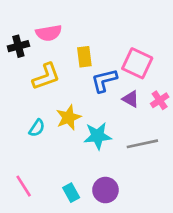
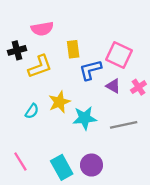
black cross: (18, 46) -> (17, 50), moved
cyan rectangle: (71, 193) -> (62, 167), size x1.5

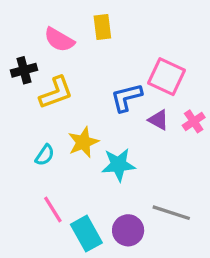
pink semicircle: (42, 29) -> (59, 40), turned 40
yellow rectangle: (73, 49) -> (102, 27), moved
gray line: (124, 125) -> (171, 213), moved, turned 30
pink line: (20, 162) -> (53, 209), moved

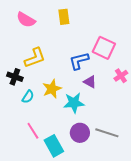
pink semicircle: (59, 40) -> (26, 20), moved
black cross: (24, 70) -> (15, 77), moved, turned 35
purple triangle: (158, 120) -> (90, 82), moved
purple circle: (128, 230) -> (80, 133), moved

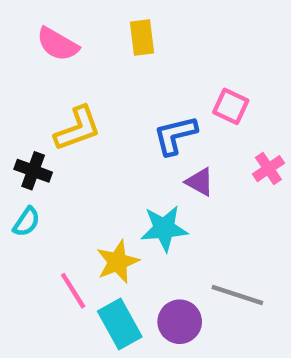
pink square: (104, 48) -> (231, 106), size x0.7
yellow star: (52, 89) -> (118, 262), moved
cyan semicircle: (28, 97) -> (26, 222), moved
purple circle: (80, 133) -> (180, 322), moved

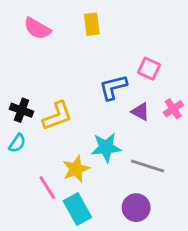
yellow L-shape: (78, 129) -> (57, 116), moved
purple triangle: (200, 182) -> (140, 112), moved
gray line: (237, 295) -> (148, 166), moved
purple circle: (180, 322) -> (136, 208), moved

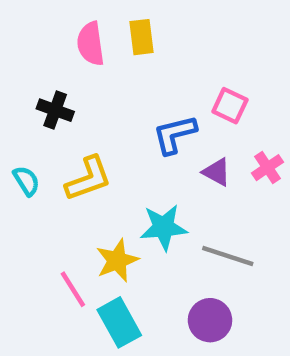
pink semicircle: (37, 29) -> (91, 44), moved, turned 52
black cross: (21, 110) -> (55, 110), moved
cyan semicircle: (17, 143) -> (26, 181), moved, turned -66

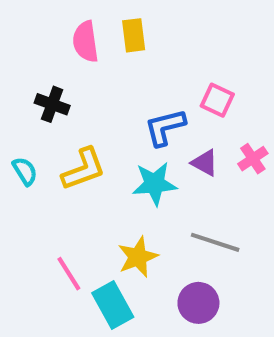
cyan star: (164, 227) -> (155, 184), moved
yellow star: (117, 260) -> (138, 257), moved

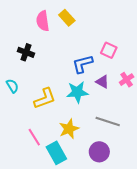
yellow rectangle: (134, 35) -> (67, 18), turned -35
yellow L-shape: (83, 169) -> (45, 98), moved

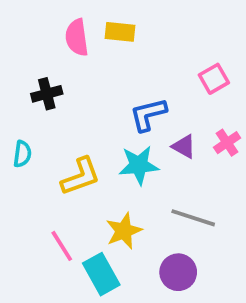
yellow rectangle: (67, 18) -> (120, 32), turned -42
pink square: (109, 50) -> (214, 79), moved, turned 35
black cross: (26, 52) -> (47, 94), turned -35
cyan semicircle: (12, 86) -> (22, 154), turned 40

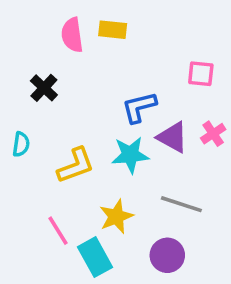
pink square: (214, 79) -> (201, 74), turned 36
black cross: (47, 94) -> (44, 88), turned -32
purple triangle: (184, 146) -> (173, 137), size x1.4

